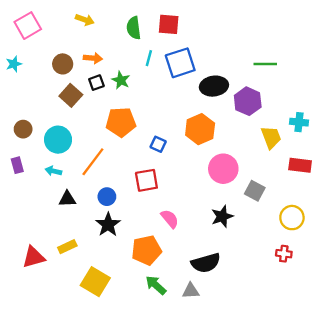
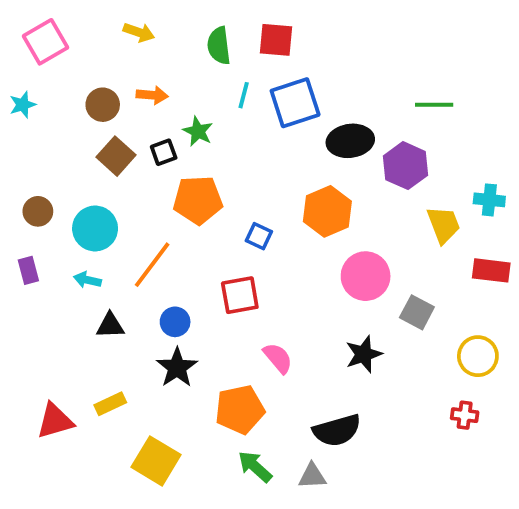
black square: (96, 83) -> (164, 152), moved

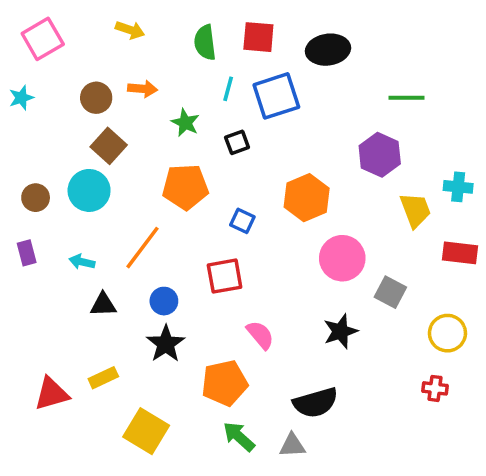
black ellipse: (350, 141) -> (328, 50), moved
black square: (164, 152) -> (237, 142), moved
cyan circle: (95, 228) -> (89, 190), moved

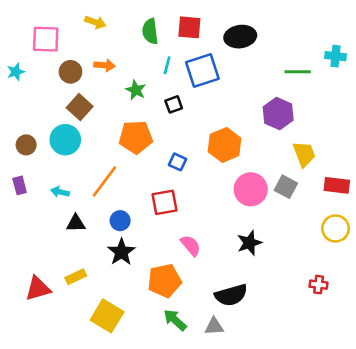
pink square: (43, 39) -> (46, 39), moved, turned 32
cyan cross: (458, 187) -> (336, 56), moved
gray square: (390, 292) -> (286, 187), moved
yellow circle: (447, 333) -> (336, 228), moved

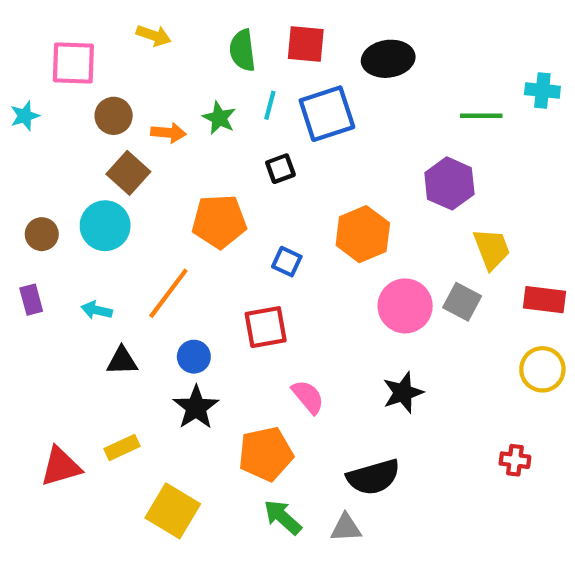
orange arrow: (104, 65) -> (168, 133), moved
green star: (136, 90) -> (219, 118), moved

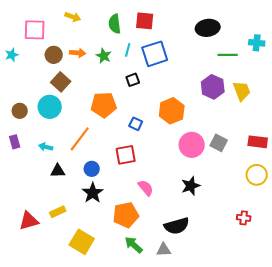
black ellipse: (388, 59) -> (208, 28), moved
orange arrow: (168, 133) -> (78, 53), moved
yellow trapezoid: (492, 249) -> (242, 91), moved

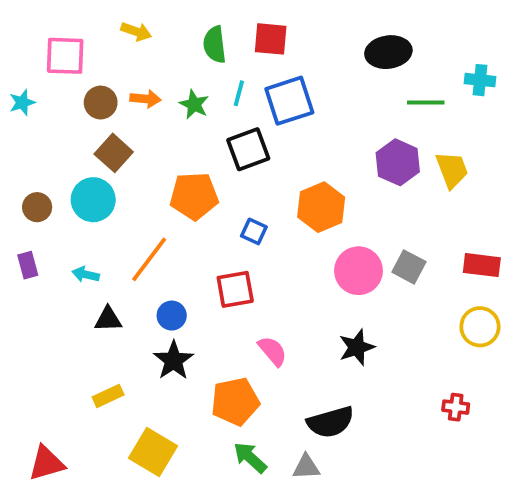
black square: (133, 80) -> (248, 149), size x1.6
red triangle: (29, 221) -> (46, 463), moved

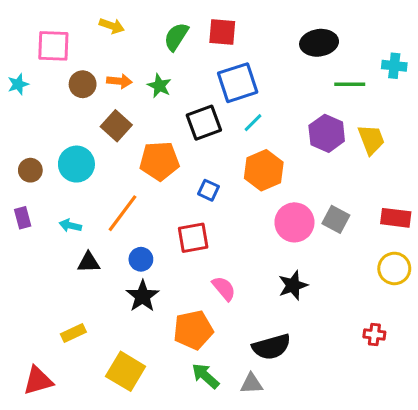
green semicircle: (215, 45) -> (176, 37), turned 40
cyan line: (239, 93) -> (253, 123), moved, turned 30
brown square: (114, 153) -> (116, 126), moved
yellow rectangle: (108, 396) -> (73, 333), moved

